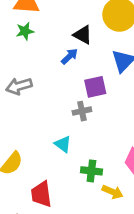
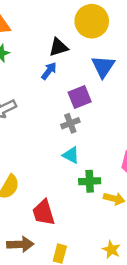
black triangle: (83, 35) -> (58, 47), turned -36
cyan triangle: (63, 144) -> (71, 155), moved

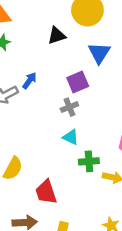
blue arrow: (49, 71) -> (29, 81), moved

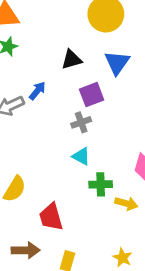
black triangle: (57, 36) -> (72, 60), moved

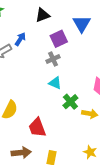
blue triangle: (117, 63) -> (82, 24), moved
green cross: (101, 184) -> (70, 102), turned -35

